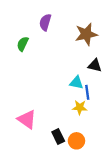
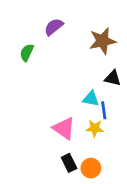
purple semicircle: (45, 22) -> (54, 27), turned 35
pink triangle: (27, 119) -> (64, 128), moved

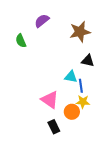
green semicircle: (27, 53) -> (21, 41), turned -48
yellow star: (95, 128) -> (83, 102), moved
orange circle: (91, 168) -> (72, 112), moved

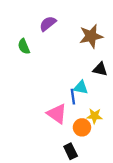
blue line: (81, 86) -> (73, 97), moved
black rectangle: (54, 127) -> (71, 151), moved

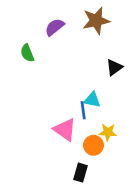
brown star: (91, 36) -> (96, 21), moved
black triangle: (100, 69) -> (114, 67), moved, turned -49
black rectangle: (71, 151) -> (81, 173), turned 42

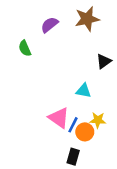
blue line: (83, 110) -> (73, 125), moved, turned 35

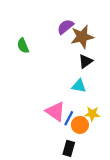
brown star: (87, 19) -> (82, 37), moved
purple semicircle: (49, 25) -> (65, 27), moved
black triangle: (104, 61) -> (86, 61), moved

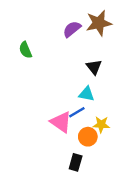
brown star: (82, 37) -> (99, 23), moved
black triangle: (86, 61) -> (94, 67), turned -32
blue line: (69, 118) -> (77, 112), moved, turned 32

